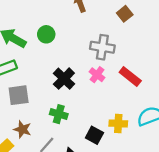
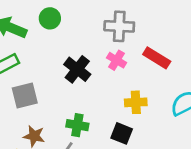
green cross: (59, 114) -> (77, 125), moved
yellow cross: (118, 123) -> (136, 102), moved

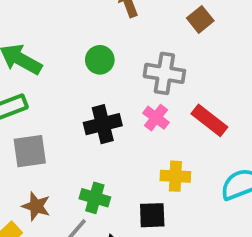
green circle: (50, 18) -> (100, 60), moved
black cross: (77, 69) -> (103, 124), turned 32
black square: (122, 133) -> (152, 215), turned -30

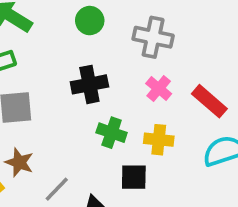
pink cross: (156, 118) -> (159, 89), moved
red rectangle: (209, 120) -> (209, 101), moved
green cross: (95, 198) -> (112, 133), moved

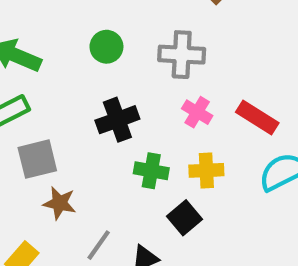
brown star: (19, 162) -> (60, 203), moved
black square: (134, 177) -> (184, 218), turned -32

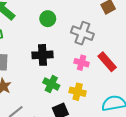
pink cross: (197, 112) -> (82, 63), turned -32
red rectangle: (257, 118) -> (107, 62), moved

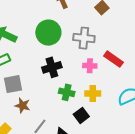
green circle: (48, 19) -> (48, 33), size x1.6

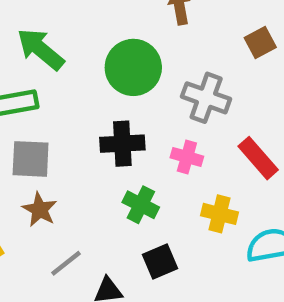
pink cross: (90, 66) -> (187, 157), moved
yellow cross: (93, 94) -> (219, 214), moved

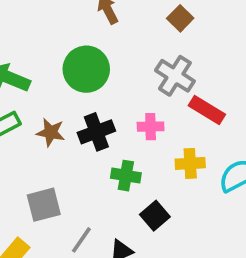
gray cross: (206, 98) -> (175, 76), moved, turned 30
gray square: (31, 159) -> (44, 205), moved
brown star: (40, 210) -> (51, 132), moved

